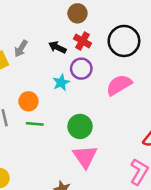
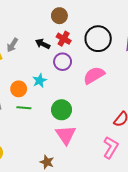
cyan star: (61, 82) -> (40, 81), moved

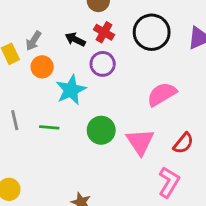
pink semicircle: (94, 75) -> (162, 94), moved
cyan star: (40, 81) -> (71, 90), size x1.5
orange circle: (19, 89) -> (42, 67), moved
pink triangle: (66, 135) -> (140, 142), moved

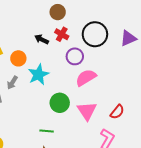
gray arrow: (33, 41) -> (12, 83), moved
purple circle: (103, 64) -> (75, 56), moved
pink semicircle: (162, 94) -> (86, 78), moved
green line: (49, 127) -> (47, 131), moved

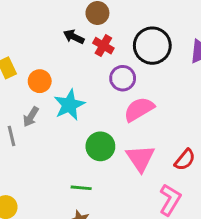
black arrow: (42, 39) -> (74, 37), moved

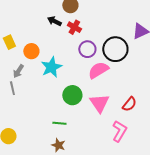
black circle: (152, 46) -> (115, 49), moved
gray arrow: (31, 117) -> (18, 71), moved

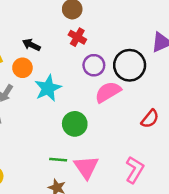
black arrow: (54, 21) -> (31, 45), moved
pink triangle: (99, 103) -> (86, 167), moved
red semicircle: (129, 104) -> (150, 119), moved

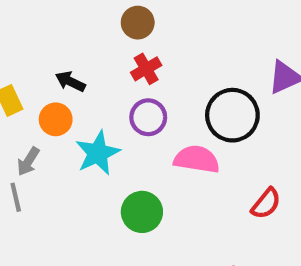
red cross: (77, 37) -> (146, 69), turned 30
purple circle: (94, 65) -> (148, 117), moved
pink semicircle: (108, 92) -> (197, 159), turned 40

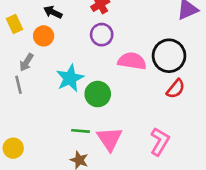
black circle: (232, 115) -> (169, 56), moved
cyan star: (98, 153) -> (70, 78), moved

